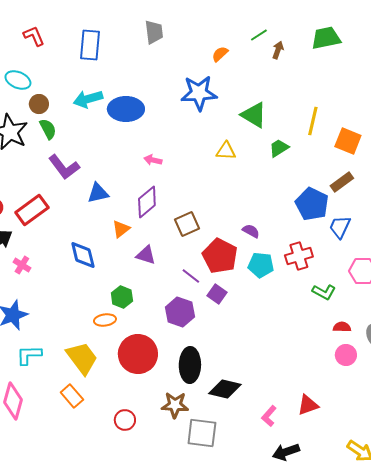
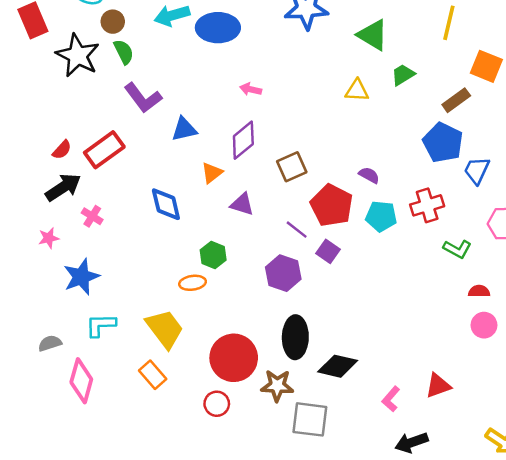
yellow line: (313, 121) -> (449, 23), moved
yellow triangle: (226, 151) -> (357, 91), moved
brown rectangle: (342, 182) -> (456, 100), moved
red circle: (138, 354) -> (234, 358), moved

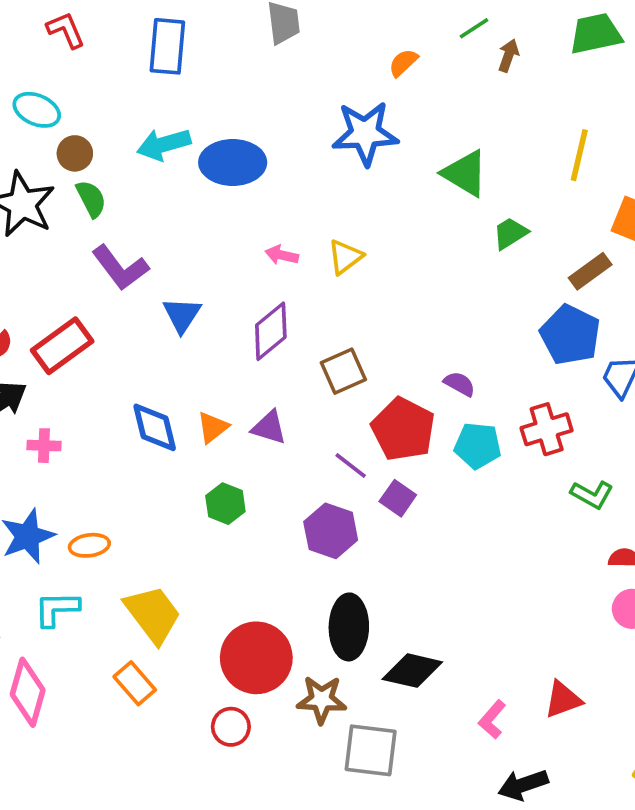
yellow triangle: (357, 91) -> (345, 257), moved, turned -40
blue triangle: (184, 129) -> (182, 315), turned -44
orange triangle: (212, 173) -> (213, 427), moved
pink cross: (92, 216) -> (44, 446), turned -30
orange ellipse: (193, 283) -> (89, 545), moved

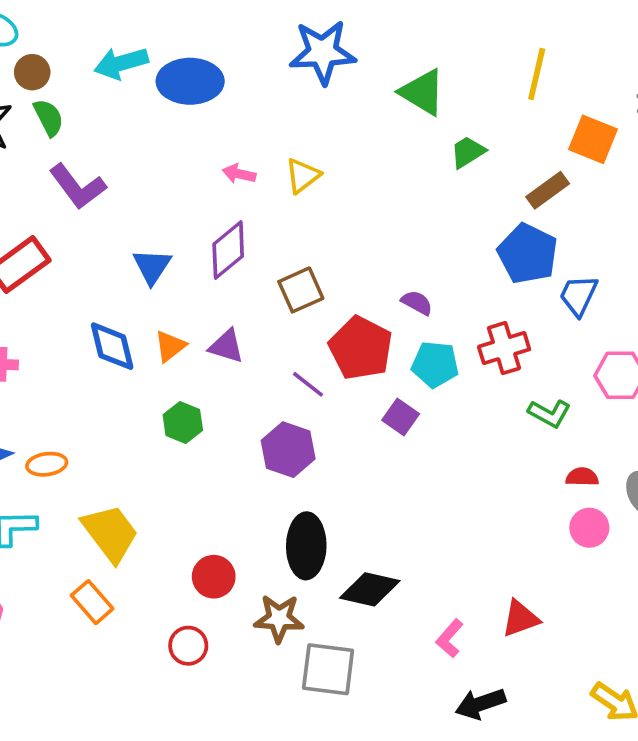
blue triangle: (182, 315) -> (152, 266), moved
purple square: (398, 498) -> (401, 417), moved
red circle: (256, 658) -> (214, 577), size x0.6

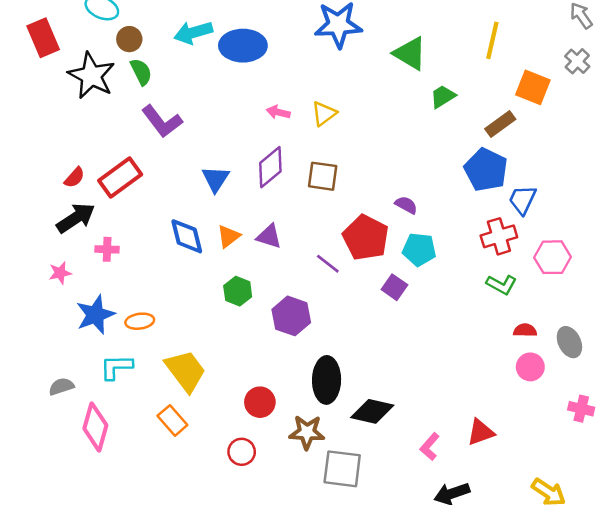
brown square: (301, 290) -> (323, 176), moved, turned 32
red cross: (504, 348) -> (499, 236), moved
purple hexagon: (288, 450) -> (291, 316), moved

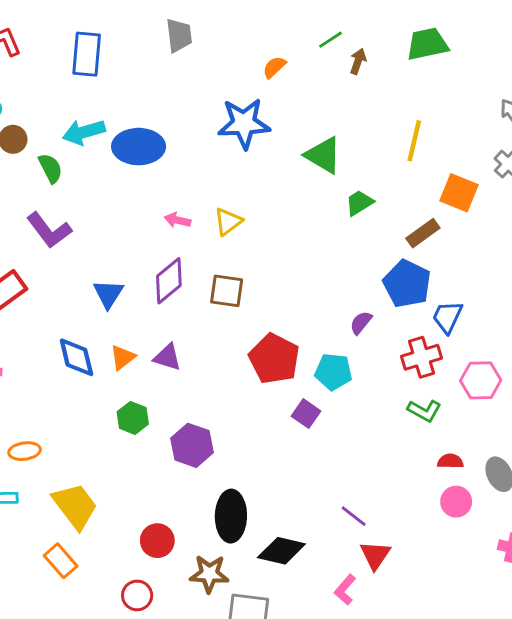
green semicircle: (141, 72) -> (51, 168), moved
purple semicircle: (406, 205) -> (361, 323), moved, turned -80
purple line: (328, 264) -> (354, 516), moved
red triangle: (481, 432) -> (375, 555), moved, turned -36

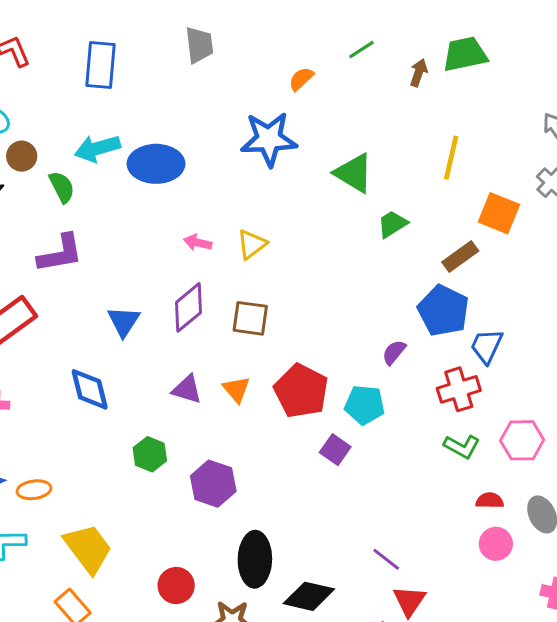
brown arrow: (358, 61) -> (419, 73), moved
purple L-shape: (49, 230) -> (60, 253), turned -63
orange triangle: (123, 357) -> (236, 389), moved, turned -32
pink hexagon: (481, 380) -> (522, 440), moved

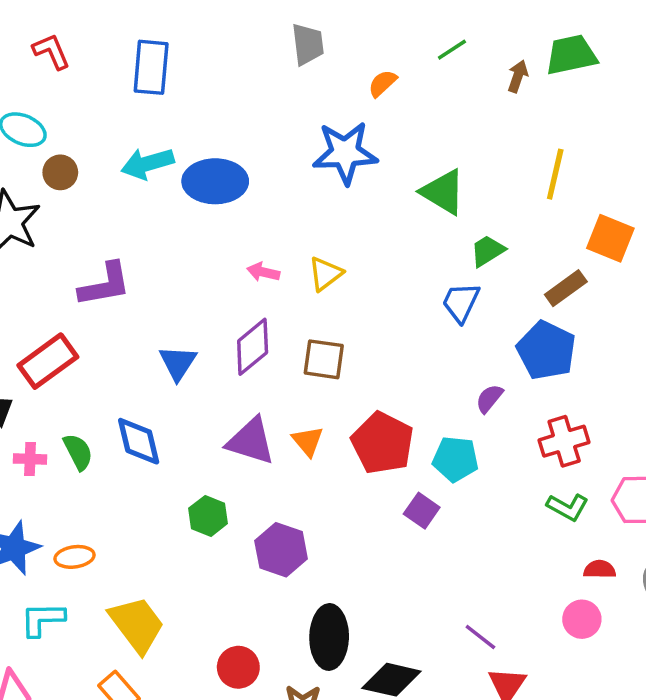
gray trapezoid: (199, 45) -> (308, 44), moved
green semicircle: (62, 187) -> (78, 452), moved
blue trapezoid: (487, 346) -> (461, 302), moved
purple triangle: (187, 389) -> (251, 441), size x1.4
pink circle: (496, 544) -> (582, 619), moved

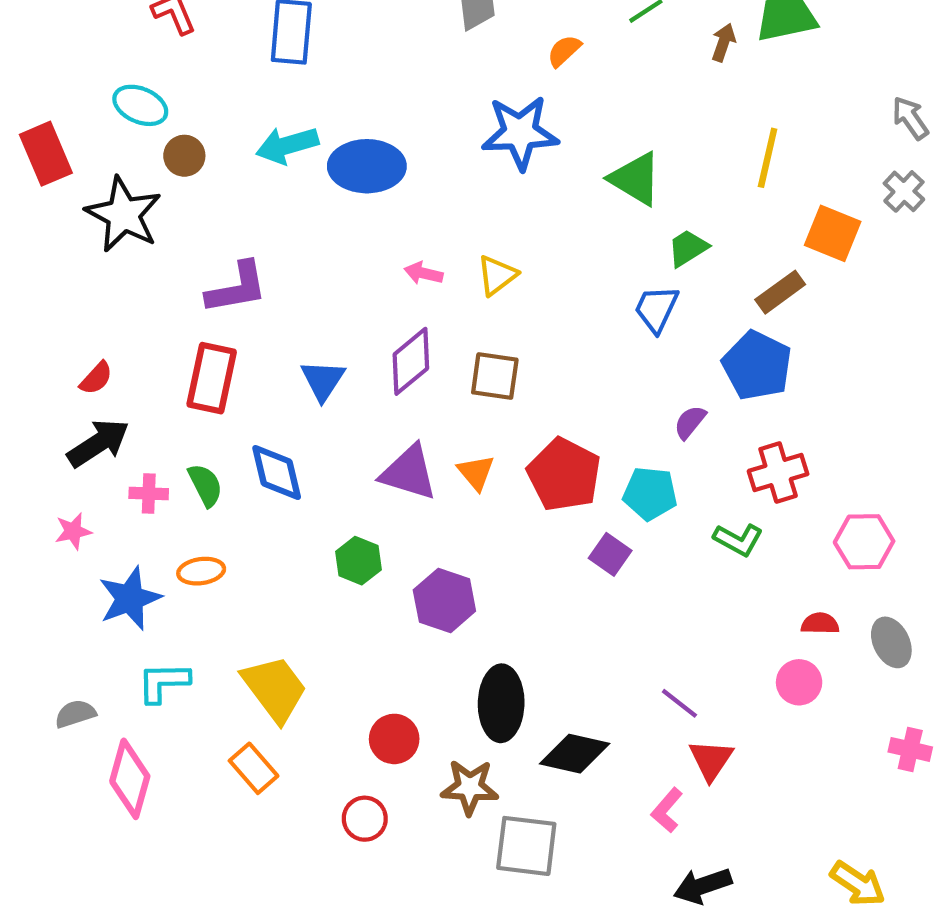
red rectangle: (48, 361) -> (212, 378), moved, turned -42
green L-shape: (568, 507) -> (738, 540), moved
orange ellipse: (75, 557) -> (201, 571), moved

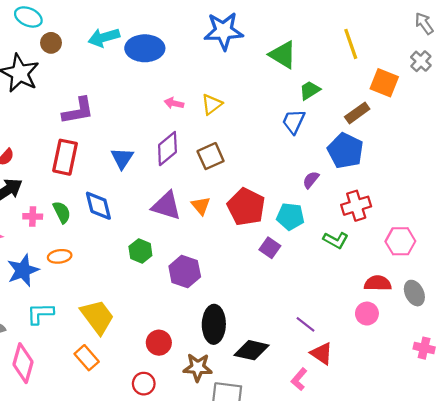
yellow line: (768, 158) -> (351, 44), turned -32
brown square: (495, 376) -> (211, 156), turned -32
red semicircle: (820, 624) -> (378, 283), size x1.4
red triangle: (711, 760) -> (322, 353), turned -30

